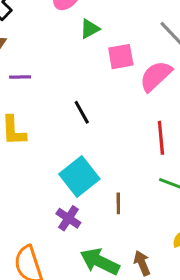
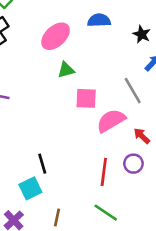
black line: (82, 112) -> (42, 164), moved
cyan square: (79, 176) -> (30, 188), size x0.7

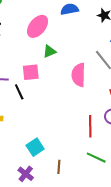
pink square: (86, 98) -> (31, 72), moved
pink semicircle: (111, 121) -> (79, 75), moved, turned -50
black line: (42, 164) -> (19, 92), moved

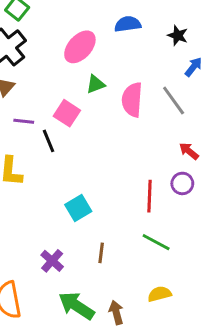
pink square: (31, 72) -> (67, 113), turned 36
pink semicircle: (79, 75) -> (132, 100), moved
cyan square: (35, 147) -> (78, 208), moved

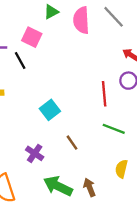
brown line: (101, 253) -> (72, 143), turned -35
yellow semicircle: (159, 294) -> (121, 169), turned -54

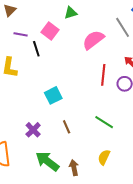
pink semicircle: (81, 20) -> (93, 40), moved, turned 45
red line: (104, 94) -> (103, 75), moved

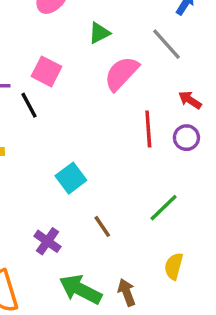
green triangle: (71, 13) -> (99, 33), moved
green line: (104, 122) -> (164, 208), turned -66

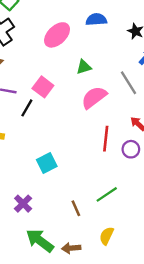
black line: (29, 105) -> (27, 108), turned 48
brown line: (102, 226) -> (76, 208), moved
brown arrow: (127, 292) -> (71, 248), turned -84

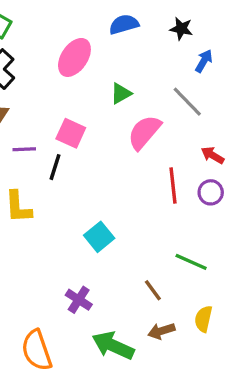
green line: (107, 194) -> (191, 262), turned 70
brown arrow: (71, 248) -> (161, 331), moved

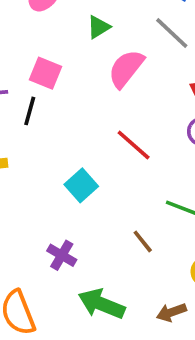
red line: (173, 185) -> (134, 145), moved, turned -40
brown arrow: (161, 331) -> (171, 312), moved

